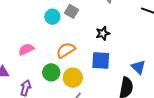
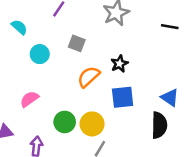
cyan circle: (52, 17) -> (40, 54), moved
orange semicircle: (66, 50) -> (89, 77), moved

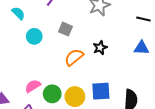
blue square: (123, 97) -> (101, 91), moved
blue triangle: (170, 98) -> (142, 48), moved, turned -35
pink semicircle: (29, 99) -> (33, 86), moved

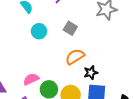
black star: (100, 48) -> (91, 73), moved

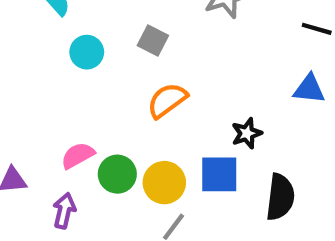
black star: (91, 73) -> (247, 133), moved

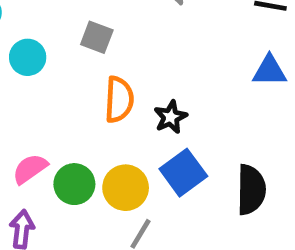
orange semicircle: (167, 100) -> (119, 100), turned 135
black star: (247, 133) -> (171, 117), moved
blue square: (219, 174) -> (183, 173), turned -30

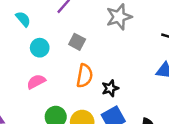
pink semicircle: (30, 169) -> (36, 82), moved

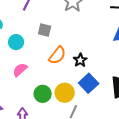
orange semicircle: (85, 76) -> (57, 55), turned 42

